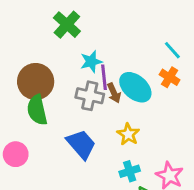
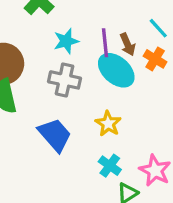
purple line: (104, 77) -> (105, 43), moved
brown arrow: (114, 93) -> (128, 44), moved
cyan cross: (130, 171) -> (110, 166), turned -36

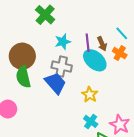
blue trapezoid: (55, 135) -> (55, 83), moved

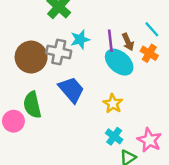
gray cross: (62, 67) -> (59, 52), moved
green semicircle: (23, 77) -> (32, 105), moved

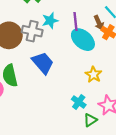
brown arrow: (128, 42) -> (99, 23), moved
yellow star: (113, 104) -> (93, 74), moved

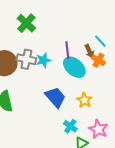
cyan star: (50, 21) -> (43, 60), moved
blue trapezoid: (43, 63) -> (55, 97), moved

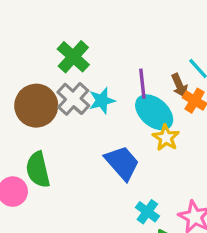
green cross: (26, 23) -> (73, 57), moved
gray cross: (26, 59) -> (73, 99), turned 30
yellow star: (84, 100) -> (166, 138), moved

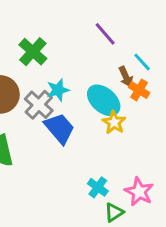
purple line: (142, 84) -> (105, 34), moved, turned -35
gray cross: (73, 99) -> (39, 105), moved
blue trapezoid: (122, 163) -> (59, 128), moved

